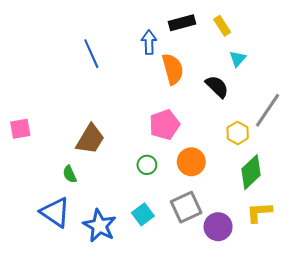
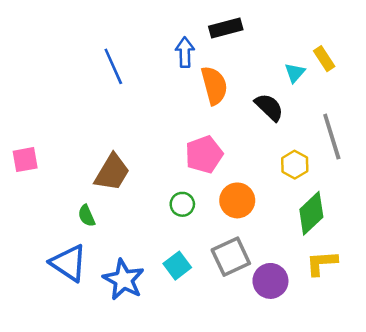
yellow rectangle: (222, 26) -> (324, 59), moved
gray line: (268, 110) -> (332, 137), turned -51

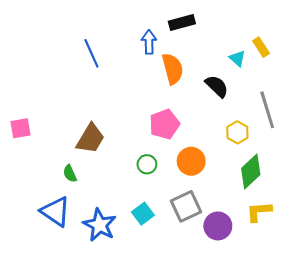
cyan triangle: (295, 73) -> (237, 58), turned -30

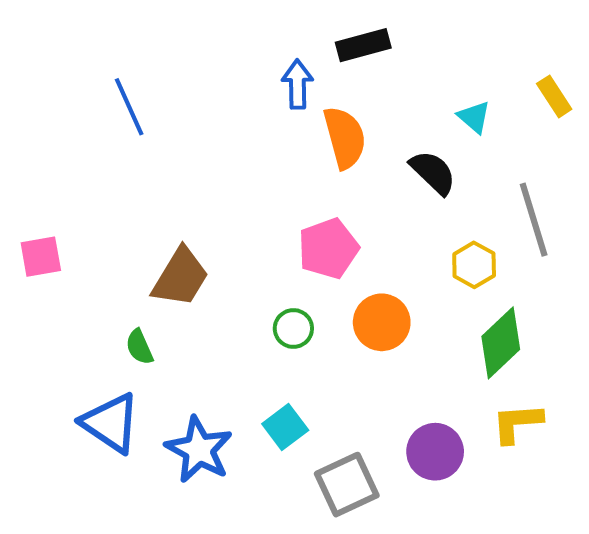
yellow rectangle: (261, 47) -> (554, 96), moved
blue line: (91, 53) -> (129, 107), moved
gray square: (186, 206) -> (347, 485), moved

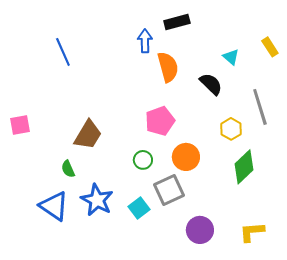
yellow L-shape: (517, 423) -> (252, 232), moved
blue star: (199, 450) -> (97, 200), moved
purple circle: (435, 452) -> (200, 230), moved
gray square: (347, 485) -> (169, 190), moved

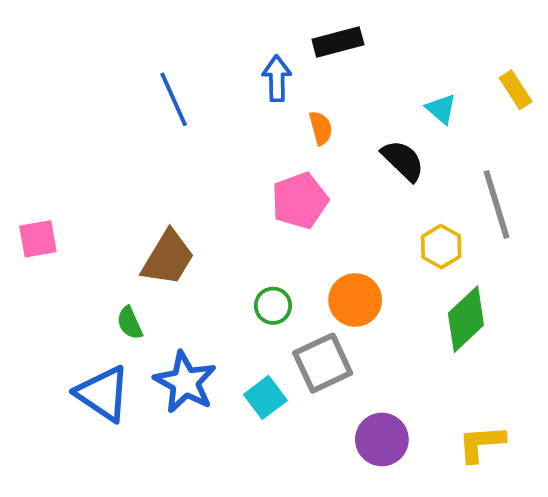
blue line: (63, 52) -> (174, 99), moved
orange semicircle: (168, 67) -> (321, 128), size x0.6
pink pentagon: (160, 121) -> (300, 201), moved

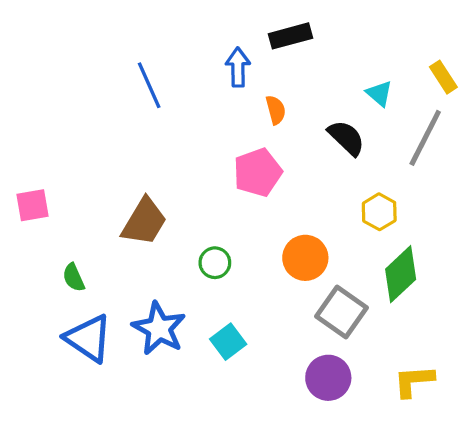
gray line: (497, 204) -> (425, 138), moved, turned 44
green circle: (273, 306) -> (215, 263), moved
green semicircle: (130, 323) -> (74, 278), moved
gray square: (323, 363) -> (341, 312), moved, turned -30

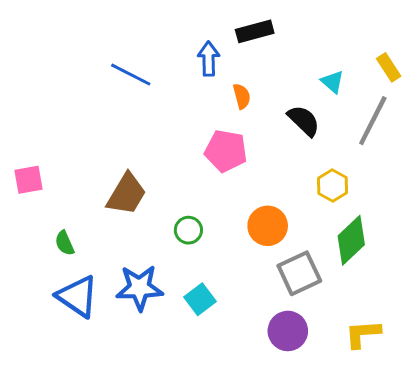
blue line: (149, 85) -> (131, 75), turned -39
pink pentagon: (258, 172) -> (226, 151), turned 30
gray square: (341, 312) -> (299, 273), turned 30
blue star: (159, 328) -> (139, 288), turned -30

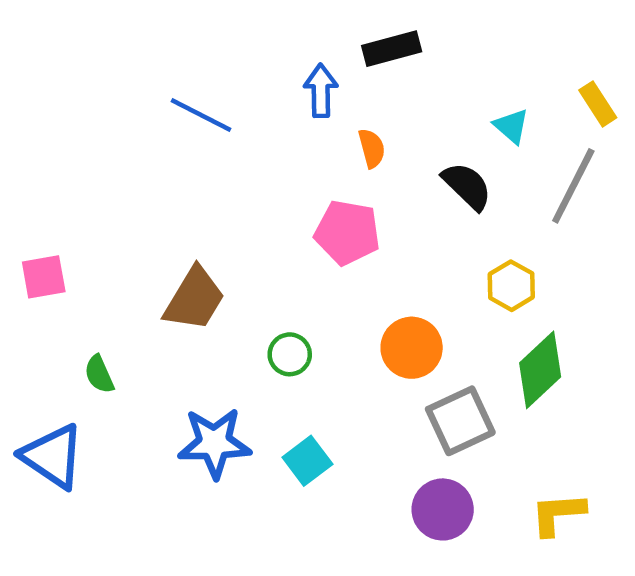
blue triangle: (78, 296) -> (53, 456), moved

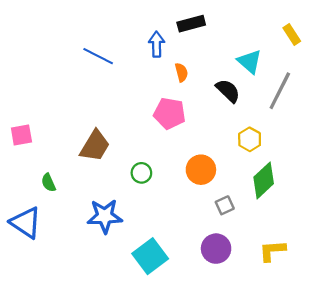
yellow rectangle: (598, 104) -> (292, 34), moved
cyan triangle: (511, 126) -> (250, 62), size x1.4
gray square: (460, 421) -> (225, 205), size x0.6
cyan square: (307, 461) -> (150, 256), moved, size x1.5

